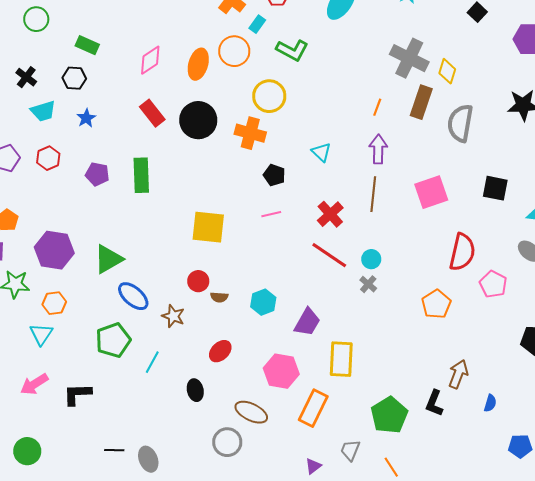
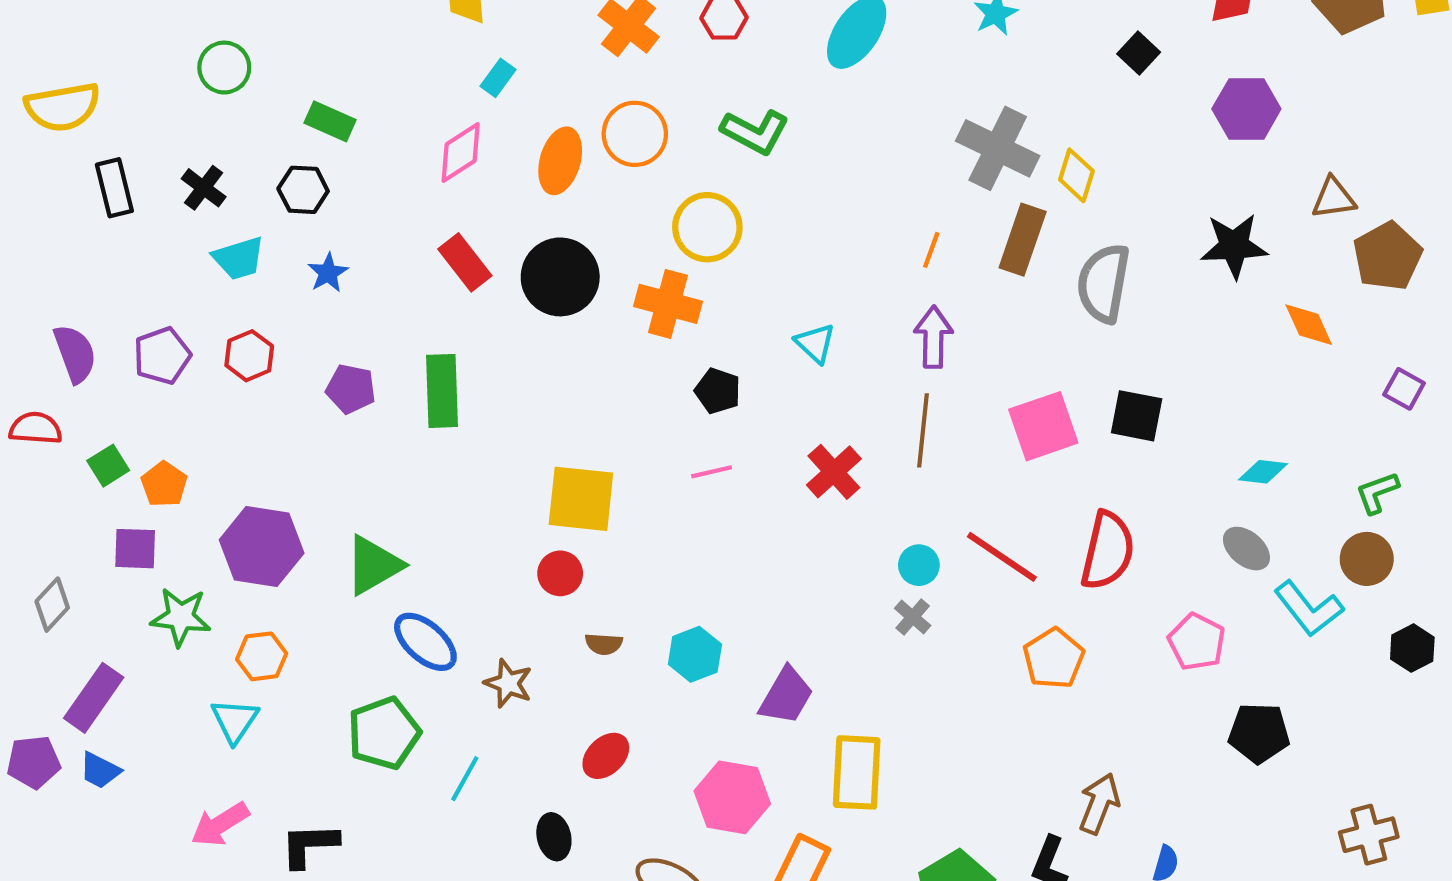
cyan rectangle: (257, 24) -> (498, 78), moved
black square: (495, 188) -> (1137, 416), moved
red line: (329, 255) -> (1002, 557), moved
red circle: (198, 281) -> (560, 573), moved
pink pentagon: (493, 284) -> (1197, 642), moved

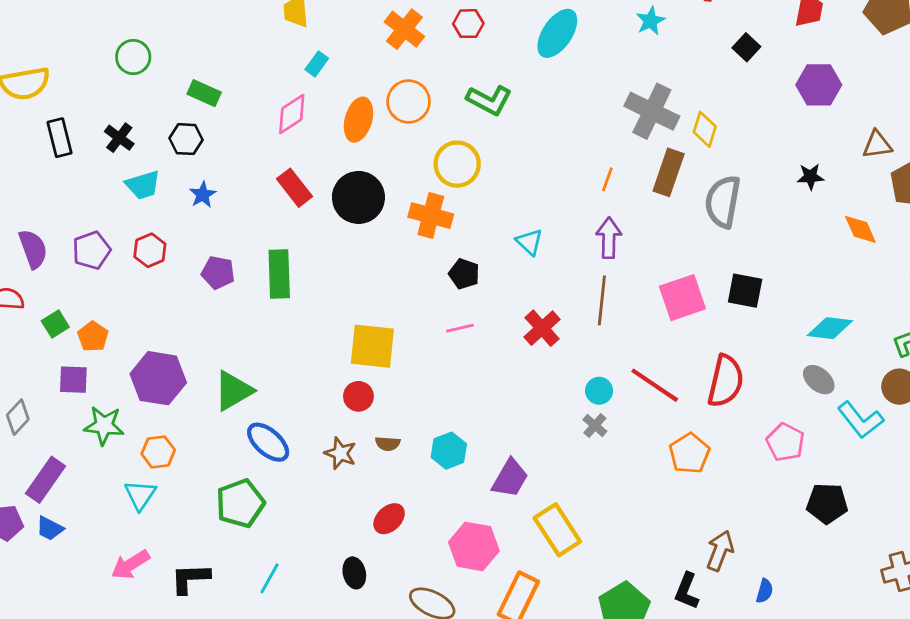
black star: (1234, 246) -> (810, 177), size x0.6
cyan diamond: (1263, 472) -> (830, 328), size x1.4
brown star: (508, 683) -> (340, 453), moved
yellow rectangle: (857, 772) -> (557, 530), turned -36
cyan line: (465, 779) -> (269, 578), moved

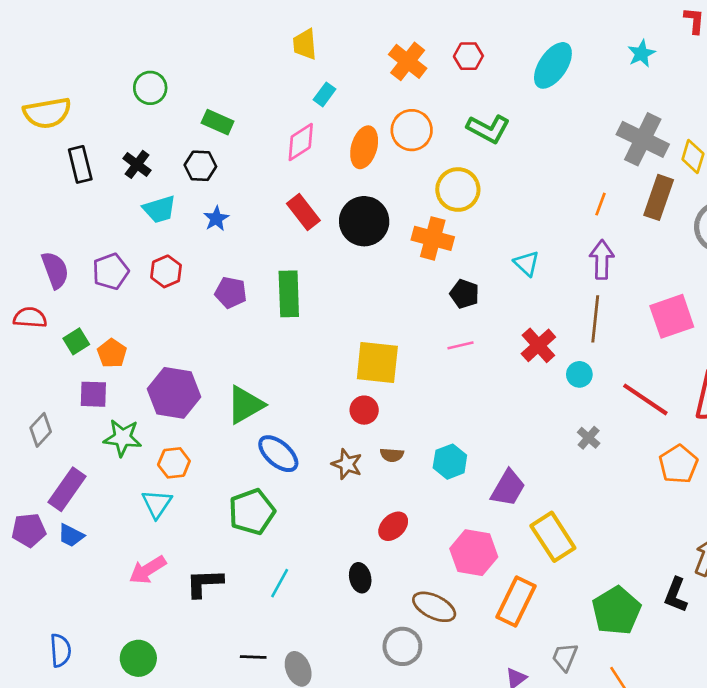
cyan circle: (599, 391) -> (579, 374), moved

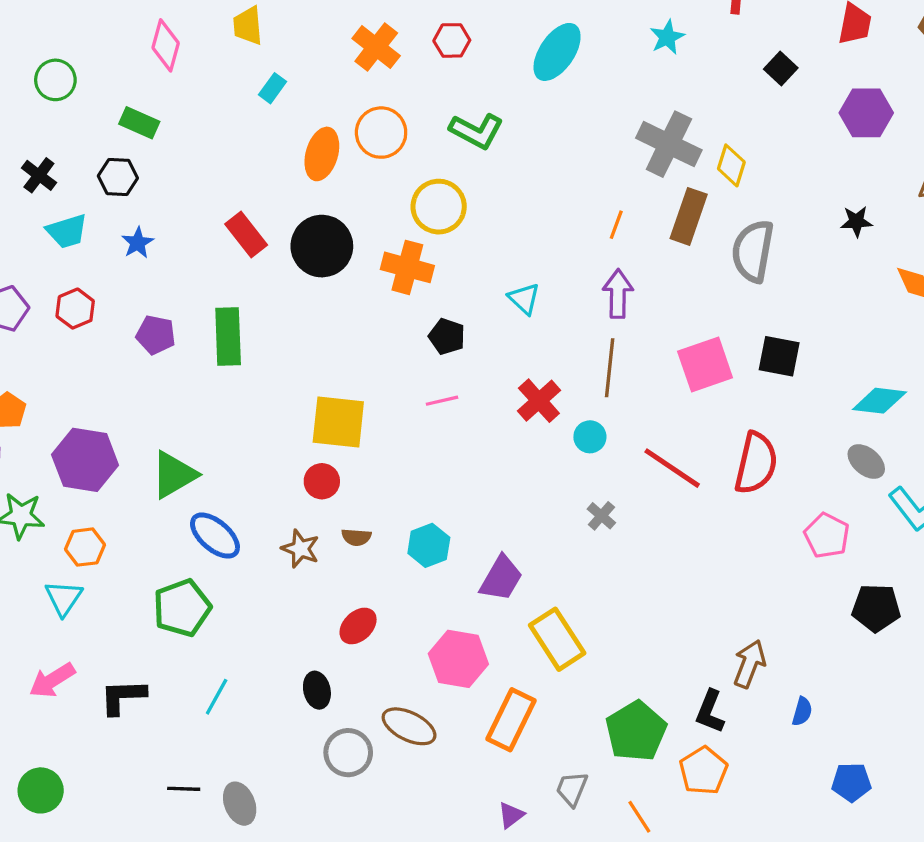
pink diamond: (301, 142) -> (166, 45), moved, turned -42
orange pentagon: (678, 464) -> (703, 771), moved
gray circle: (402, 646) -> (348, 753), moved

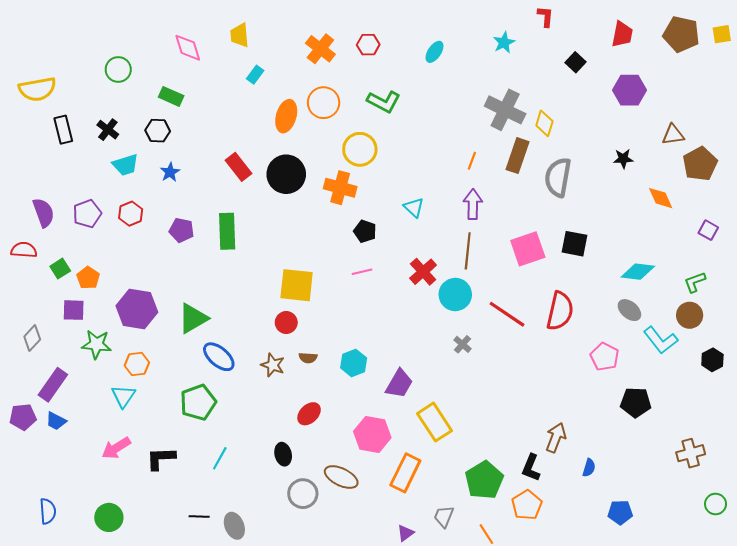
pink diamond: (166, 45) -> (188, 48), turned -32
cyan ellipse: (557, 52) -> (435, 52), size x0.6
cyan circle: (590, 437) -> (455, 295), size x1.6

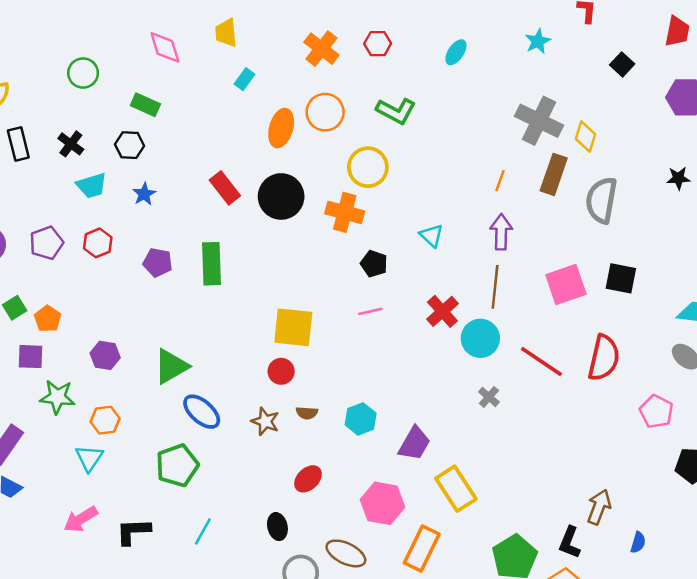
purple hexagon: (137, 309) -> (105, 355), size x0.6

